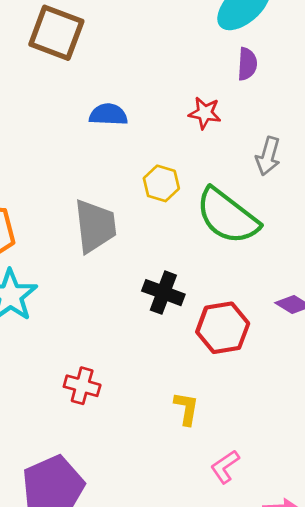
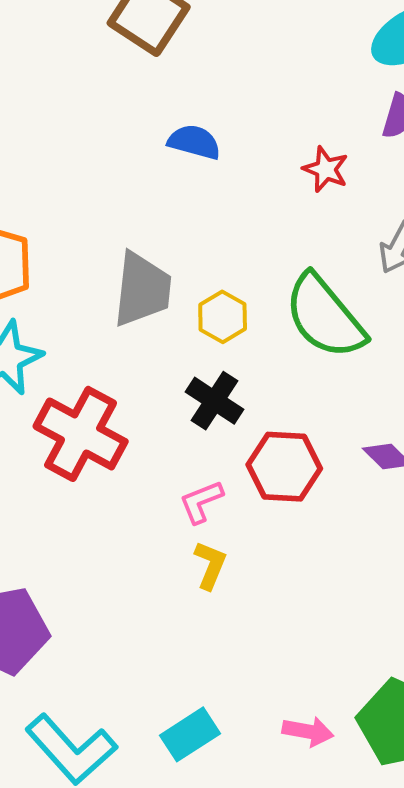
yellow hexagon: (161, 183) -> (223, 317), moved
red cross: (82, 386) -> (81, 434), moved, size x1.8
pink L-shape: (225, 467) -> (201, 502), moved

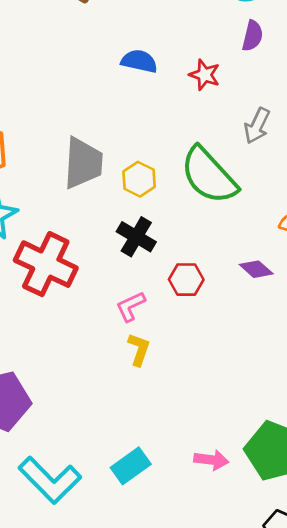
blue semicircle: (194, 142) -> (139, 61), moved
red hexagon: (284, 467) -> (186, 280), size x0.7

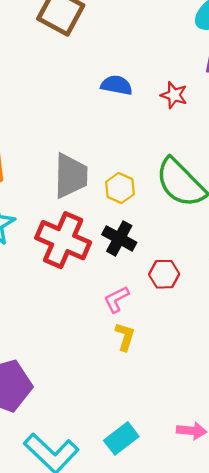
red cross: (46, 264) -> (63, 240), moved

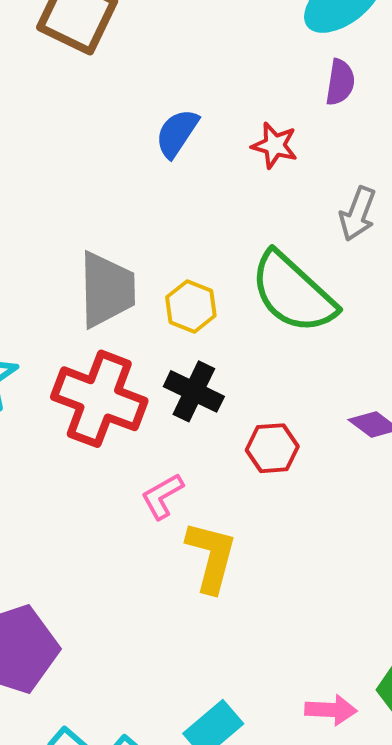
blue semicircle: (116, 85) -> (177, 133), turned -64
pink L-shape: (116, 299) -> (162, 496), moved
yellow L-shape: (125, 337) -> (211, 557), size x1.5

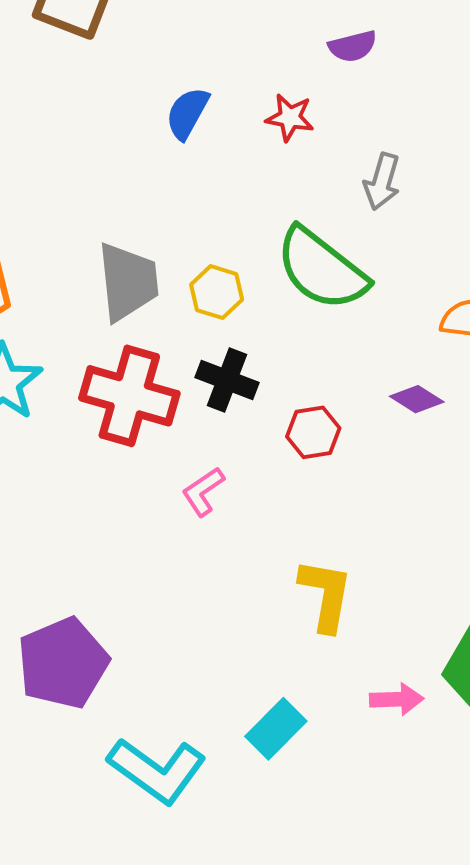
purple semicircle: (340, 82) -> (353, 46), turned 72
yellow L-shape: (211, 557) -> (326, 595), moved

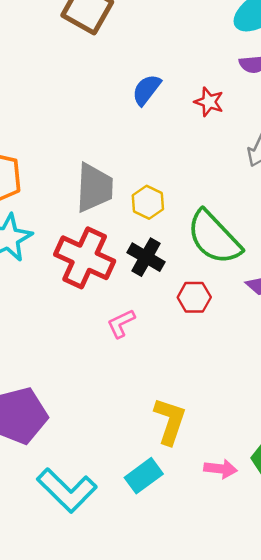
green semicircle: (322, 269) -> (214, 237), moved
yellow L-shape: (326, 595) -> (170, 421), moved

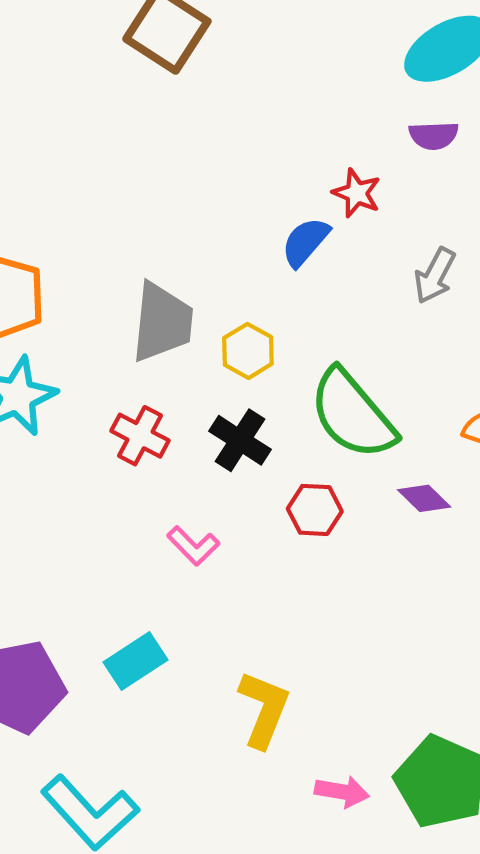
blue semicircle: (146, 90) -> (305, 242), moved
red cross: (85, 258) -> (140, 436), size x0.6
pink L-shape: (121, 323) -> (193, 546), turned -112
cyan rectangle: (144, 476) -> (135, 661), moved

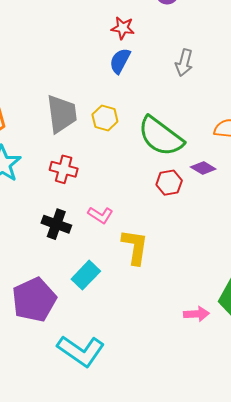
red star: (357, 193) -> (123, 28), moved
black cross: (240, 440) -> (56, 224), moved
red hexagon: (315, 510) -> (169, 183), moved
yellow L-shape: (264, 709) -> (135, 247), moved

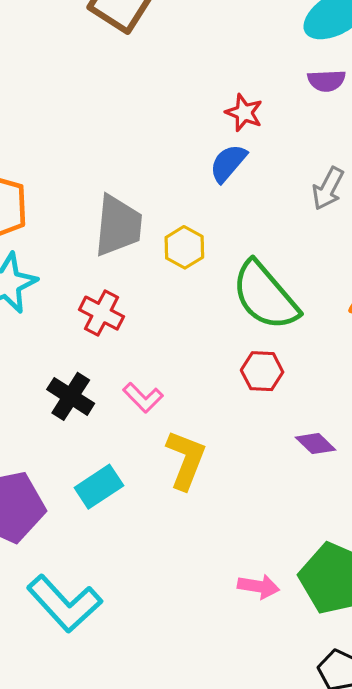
purple diamond: (203, 168) -> (316, 444), moved

